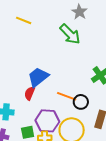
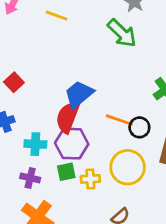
red semicircle: (30, 93) -> (68, 117), size x1.6
purple hexagon: (47, 121) -> (72, 144), moved

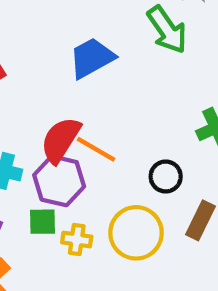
blue trapezoid: (79, 94) -> (92, 58), moved
orange line: (119, 120) -> (96, 149), moved

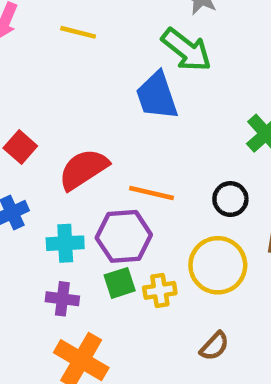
blue trapezoid: (92, 58) -> (157, 96), moved, turned -63
red semicircle: (61, 140) -> (83, 169), moved, turned 42

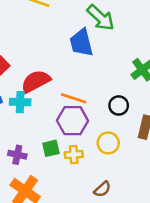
purple hexagon: (124, 236) -> (73, 121), moved
cyan cross: (65, 243) -> (20, 102), moved
yellow circle: (218, 265) -> (108, 143), size x0.7

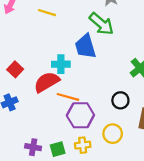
orange line: (74, 98) -> (68, 97), moved
cyan cross: (20, 102) -> (61, 64), moved
green square: (51, 148) -> (58, 149), moved

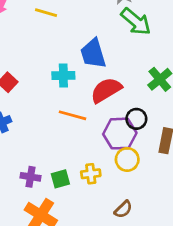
green arrow: (101, 24) -> (136, 22), moved
red semicircle: (47, 82) -> (106, 90), moved
purple hexagon: (80, 115) -> (120, 134), moved

